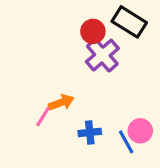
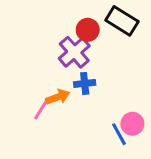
purple cross: (102, 55) -> (74, 52), moved
blue cross: (90, 132) -> (85, 83), moved

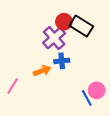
black rectangle: (122, 21) -> (81, 26), moved
pink line: (41, 109) -> (13, 86), moved

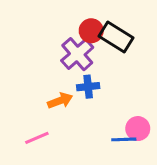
pink line: (13, 86) -> (37, 138), moved, turned 35
blue line: (87, 98) -> (124, 139), turned -63

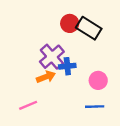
purple cross: (77, 54) -> (52, 57), moved
pink circle: (138, 129) -> (98, 80), moved

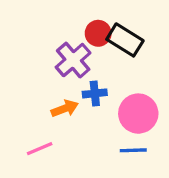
purple cross: (52, 57) -> (73, 60), moved
pink circle: (98, 80) -> (138, 114), size x1.5

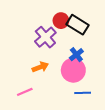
blue cross: (95, 93) -> (76, 55), moved, turned -32
pink circle: (138, 114) -> (73, 70), moved

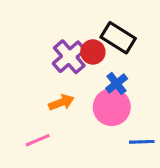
red circle: (61, 21) -> (93, 52), moved
blue line: (83, 93) -> (142, 142), moved

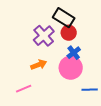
black rectangle: (118, 38) -> (64, 18), moved
red circle: (93, 52) -> (69, 33), moved

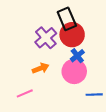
black rectangle: (64, 18) -> (67, 19), turned 35
red circle: (69, 33) -> (72, 35), size x1.5

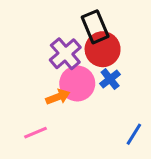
pink circle: (74, 71) -> (77, 83), moved
blue line: (94, 95) -> (134, 134), turned -56

